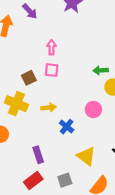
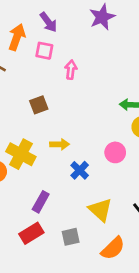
pink square: (52, 70) -> (44, 51), moved
yellow cross: (16, 104) -> (21, 154), moved
purple rectangle: (38, 155) -> (41, 202), turned 42

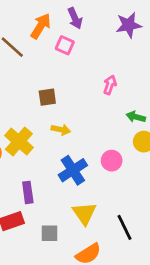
pink arrow: (71, 70) -> (110, 85), moved
yellow arrow: (60, 144) -> (61, 130), moved
blue cross: (80, 170) -> (73, 170), size x1.5
purple rectangle: (41, 202) -> (28, 192), turned -50

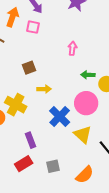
green arrow: (136, 117) -> (88, 75), moved
pink circle: (112, 161) -> (86, 103), size x1.5
yellow triangle: (84, 213) -> (83, 135), moved

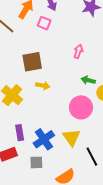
brown square: (29, 68) -> (32, 62), size x1.5
blue cross: (60, 117) -> (44, 139), moved

